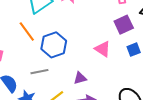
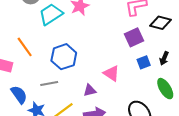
orange line: (27, 32) -> (25, 47), moved
pink triangle: (103, 49) -> (111, 73), moved

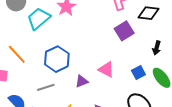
blue square: (144, 62) -> (138, 72), moved
purple triangle: (90, 90) -> (82, 81), moved

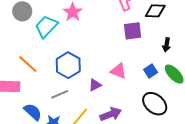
purple square: (124, 31) -> (133, 31), turned 30

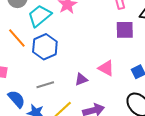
orange line: (28, 64) -> (17, 38), moved
blue hexagon: (68, 65) -> (45, 47), moved

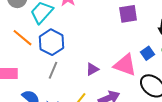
pink triangle: (106, 68) -> (125, 65), moved, size x1.4
gray line: (45, 85) -> (53, 70), moved, turned -42

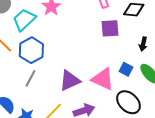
blue square: (147, 53) -> (126, 69), turned -32
purple triangle: (92, 69) -> (70, 80), size x1.6

